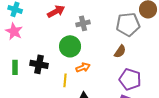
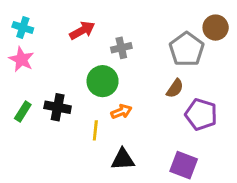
gray pentagon: (128, 24) -> (187, 49), turned -30
green rectangle: (15, 67) -> (23, 112), turned 32
purple pentagon: (130, 79) -> (201, 114), moved

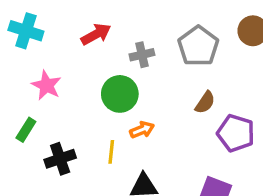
cyan cross: (23, 28) -> (26, 31), size x1.4
gray pentagon: (187, 49) -> (198, 46), moved
pink star: (21, 59) -> (46, 85), moved
black cross: (58, 107) -> (60, 159), moved, turned -30

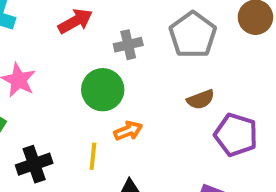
brown semicircle: (205, 102) -> (201, 99), turned 35

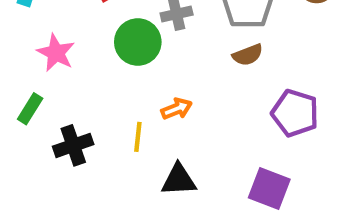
green circle: (103, 90) -> (138, 42), moved
brown semicircle: (201, 99) -> (248, 55), moved

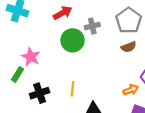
pink star: (56, 53) -> (31, 57), moved
orange arrow: (177, 109) -> (131, 90), moved

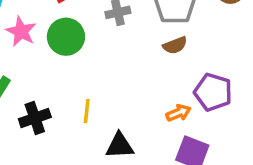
green circle: (73, 40) -> (66, 37), moved
pink star: (31, 57) -> (21, 32), moved

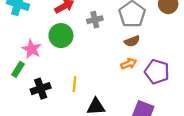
pink star: (21, 32) -> (32, 49), moved
orange arrow: (178, 113) -> (129, 64), moved

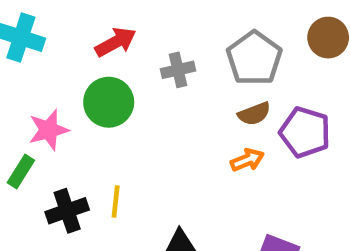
pink star: (32, 49) -> (49, 130), turned 30
purple pentagon: (157, 72) -> (305, 132), moved
yellow line: (74, 84) -> (116, 202), moved

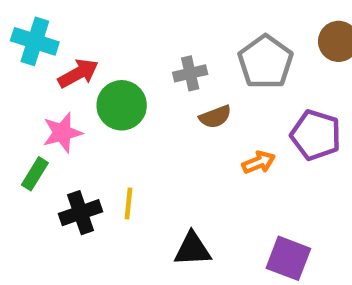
red arrow: (116, 42) -> (78, 73), moved
brown semicircle: (254, 114) -> (215, 117), moved

